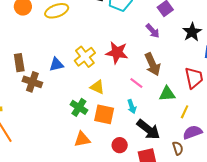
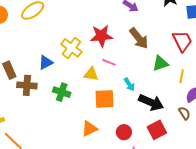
pink line: (136, 83) -> (109, 62), moved
green cross: (79, 107) -> (62, 92), moved
red circle: (120, 145) -> (124, 132), moved

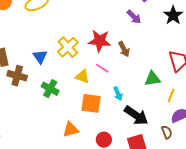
brown arrow: (139, 38) -> (124, 49), moved, size x0.7
blue triangle: (46, 62) -> (40, 57), turned -49

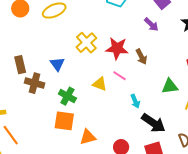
yellow cross: (68, 47) -> (86, 43), moved
orange square: (91, 103) -> (64, 121), moved

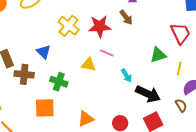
brown arrow: (141, 57) -> (126, 17), moved
orange square: (64, 121) -> (45, 108), moved

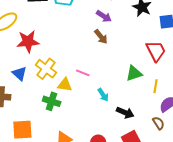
yellow cross: (69, 26) -> (46, 69), moved
red star: (100, 26) -> (28, 41), moved
green cross: (59, 82) -> (52, 101), moved
black arrow: (148, 94) -> (125, 113), size x0.7

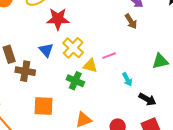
pink line: (83, 73) -> (109, 56), turned -48

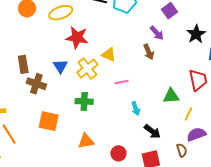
yellow triangle: (90, 66) -> (109, 55), moved
green cross: (75, 81) -> (84, 101), turned -30

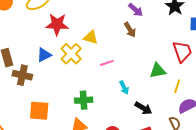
blue triangle: (60, 66) -> (44, 55), turned 42
green cross: (84, 101) -> (84, 100), moved

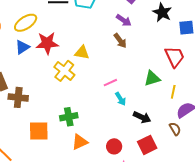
blue triangle: (44, 55) -> (22, 47), moved
pink line: (107, 63) -> (110, 83), moved
green cross: (84, 100) -> (69, 117), moved

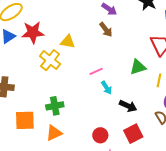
orange triangle: (80, 142) -> (54, 133), moved

